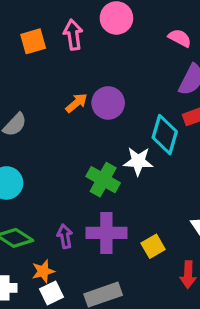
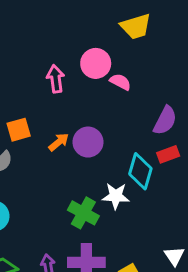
pink semicircle: (180, 38) -> (120, 82), moved
orange square: (33, 41) -> (19, 130), moved

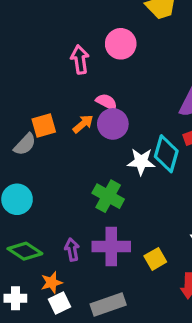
pink semicircle: (120, 82) -> (107, 102), moved
orange square: (19, 130) -> (44, 125), moved
white star: (116, 196) -> (141, 162), moved

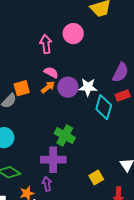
pink semicircle: (107, 102) -> (51, 72), moved
white star: (141, 162) -> (88, 87), moved
purple cross: (111, 246) -> (53, 160), moved
purple arrow: (72, 250) -> (47, 184), moved

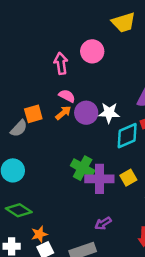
cyan diamond: (104, 107) -> (127, 136), turned 50
purple cross: (53, 160) -> (99, 179), moved
yellow square: (96, 178) -> (128, 178), moved
purple arrow: (47, 184) -> (103, 223), moved, turned -112

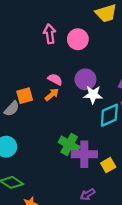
pink arrow: (61, 63) -> (50, 34), moved
purple circle: (86, 113) -> (85, 79), moved
yellow square: (128, 178) -> (108, 165), moved

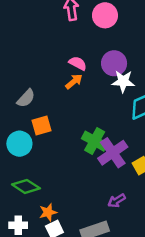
orange square: (25, 96) -> (41, 125), moved
purple cross: (84, 154) -> (113, 153), turned -35

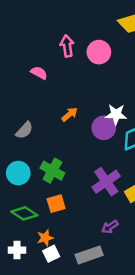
pink semicircle: (78, 63) -> (39, 73), moved
purple circle: (114, 63) -> (104, 128), moved
orange square: (41, 125) -> (56, 204), moved
green cross: (95, 141) -> (52, 171), moved

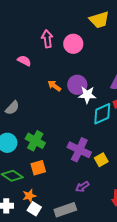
orange arrow: (70, 114) -> (54, 86), moved, turned -104
purple circle: (104, 128) -> (77, 85), moved
purple cross: (106, 182) -> (79, 150), turned -30
white square: (51, 254) -> (34, 209), turned -32

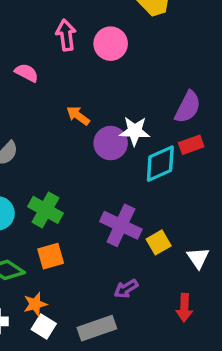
purple circle: (77, 85) -> (111, 143), moved

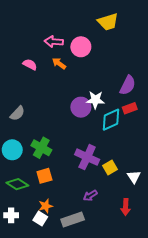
pink arrow: (66, 35) -> (54, 42), turned -78
orange arrow: (78, 116) -> (59, 63), moved
orange star: (35, 304) -> (45, 206), moved

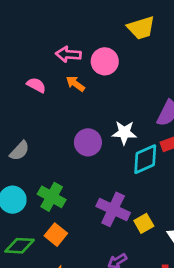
purple circle: (81, 107) -> (88, 142), moved
orange square: (44, 176) -> (56, 235), turned -35
green diamond: (17, 184) -> (20, 246), turned -30

